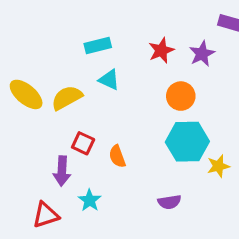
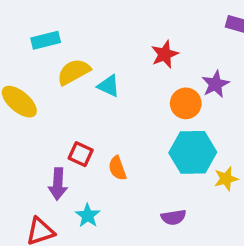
cyan rectangle: (98, 46) -> (46, 40), moved
purple star: (202, 54) -> (216, 84), moved
yellow semicircle: (67, 98) -> (74, 72), moved

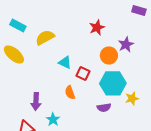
cyan rectangle: (46, 40) -> (18, 25), moved, turned 42
cyan triangle: (109, 86) -> (65, 62), moved
red square: (81, 154) -> (83, 73), moved
purple semicircle: (173, 217) -> (104, 107), moved

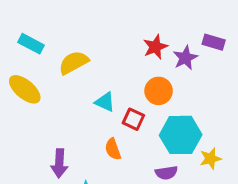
purple rectangle: (139, 10) -> (214, 42), moved
purple star: (126, 44) -> (185, 58), moved
orange circle: (109, 55) -> (159, 91), moved

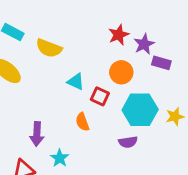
purple rectangle: (214, 42) -> (161, 63), moved
yellow semicircle: (74, 63) -> (49, 48), turned -130
yellow star: (210, 159) -> (175, 117), moved

